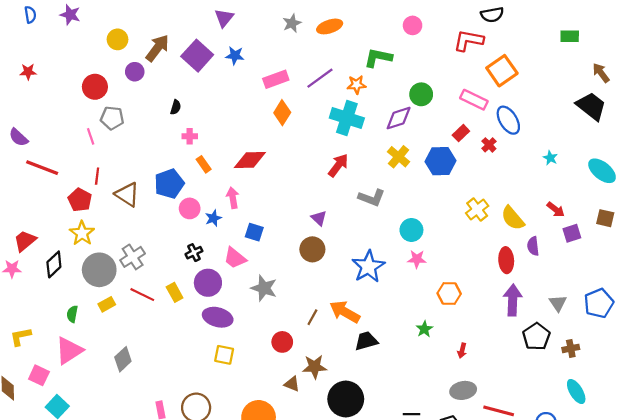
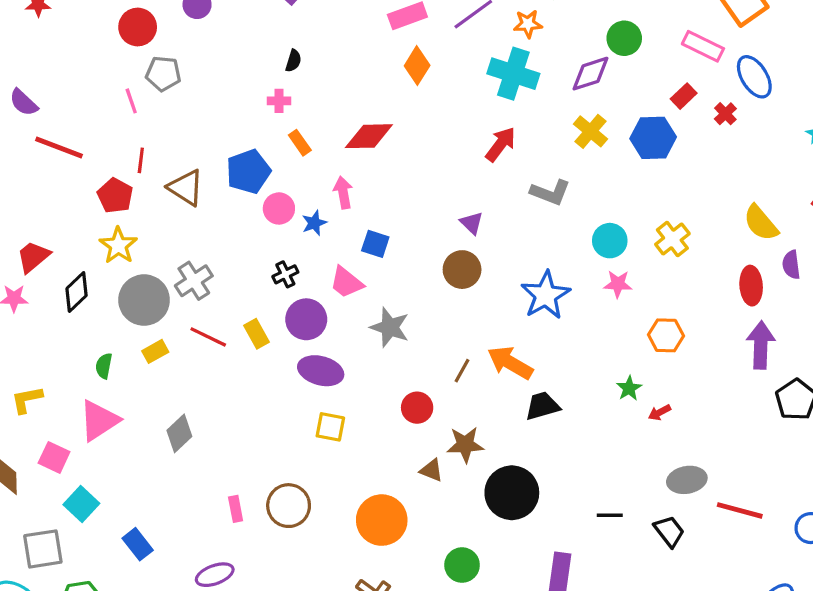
black semicircle: (176, 107) -> (293, 61), moved
yellow cross: (477, 210) -> (672, 239), moved
red arrow: (462, 351) -> (660, 412), moved, turned 48

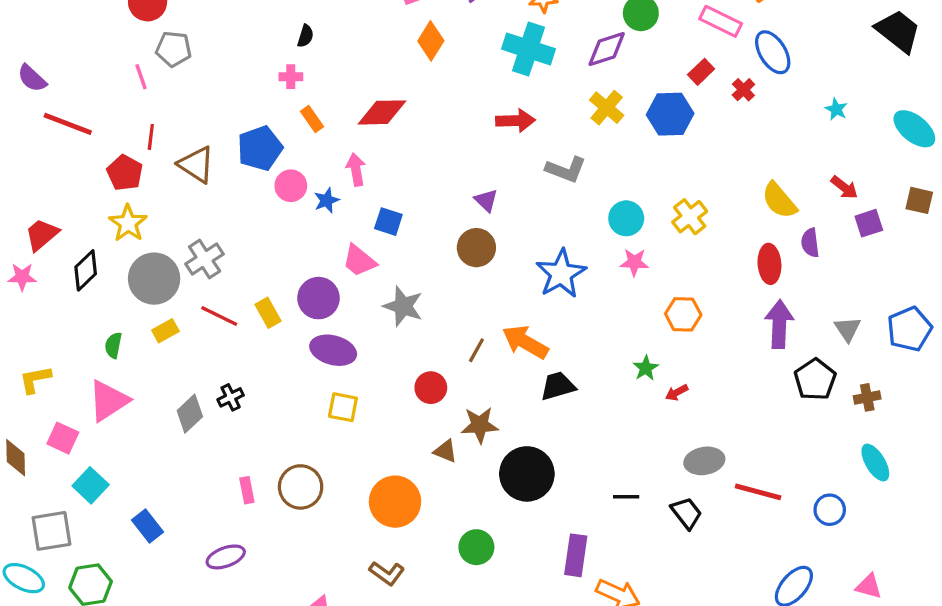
red arrow: (501, 144) -> (515, 121), turned 51
black cross: (285, 274) -> (231, 397), moved

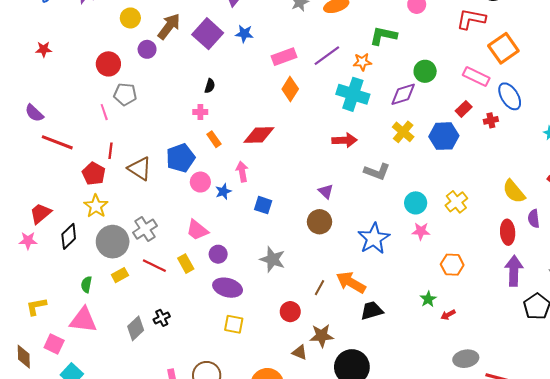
red cross: (743, 90) -> (491, 120), turned 32
pink trapezoid: (359, 261) -> (197, 230), moved
purple circle: (318, 298) -> (218, 254), size x0.7
pink triangle: (108, 401) -> (83, 320), turned 40

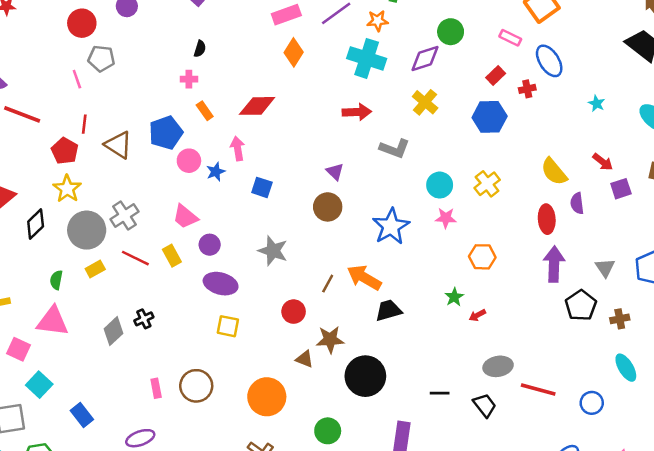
pink rectangle: (476, 77) -> (510, 38), size x0.7
blue hexagon: (444, 136) -> (490, 117), moved

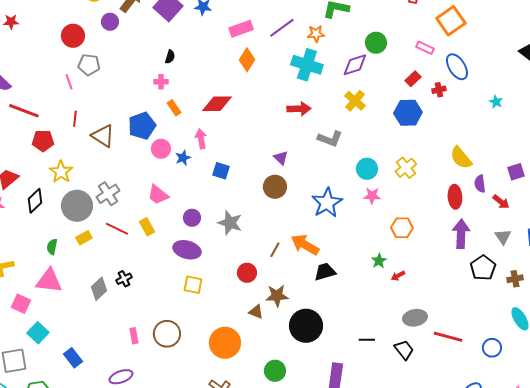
red pentagon: (65, 151) -> (43, 141), moved, turned -30
red arrow: (603, 162) -> (501, 202), moved
purple circle: (210, 245) -> (192, 218), moved

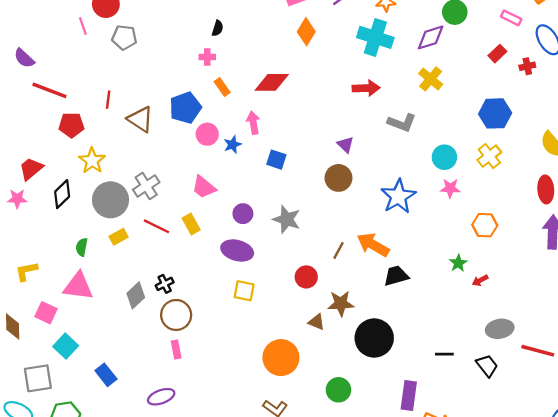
pink line: (69, 82) -> (83, 26), moved
blue hexagon: (408, 113) -> (495, 113), moved
brown circle: (167, 334) -> (176, 315), moved

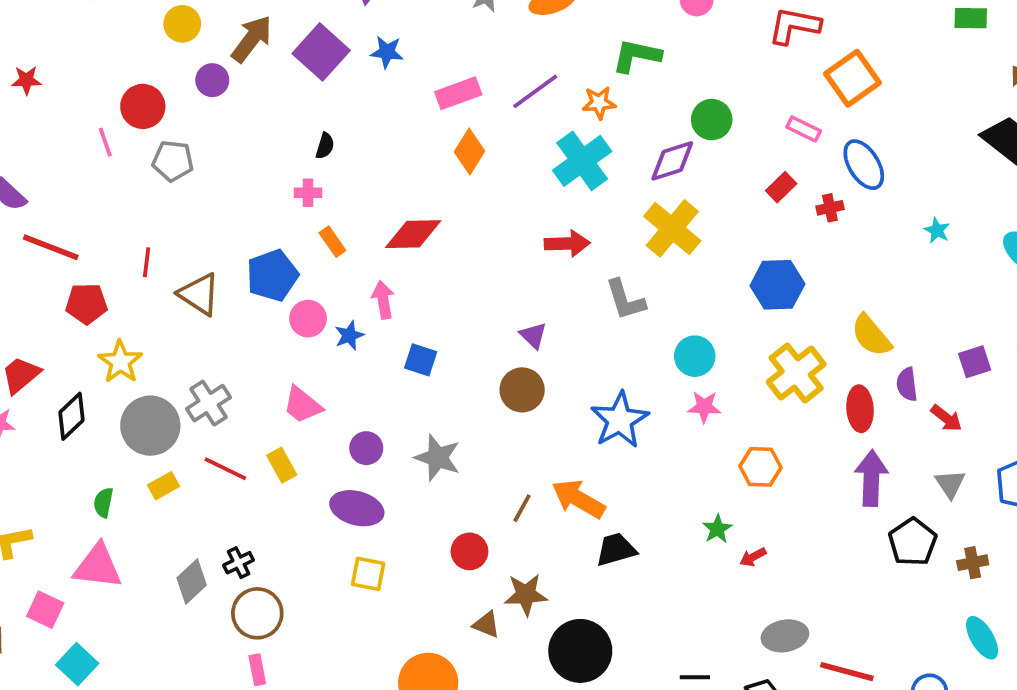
cyan cross: (375, 37) -> (582, 161), turned 36
yellow cross: (431, 79) -> (672, 228), size x1.4
gray L-shape: (402, 123) -> (625, 300), turned 52
yellow cross: (489, 156) -> (796, 373), moved, size x1.4

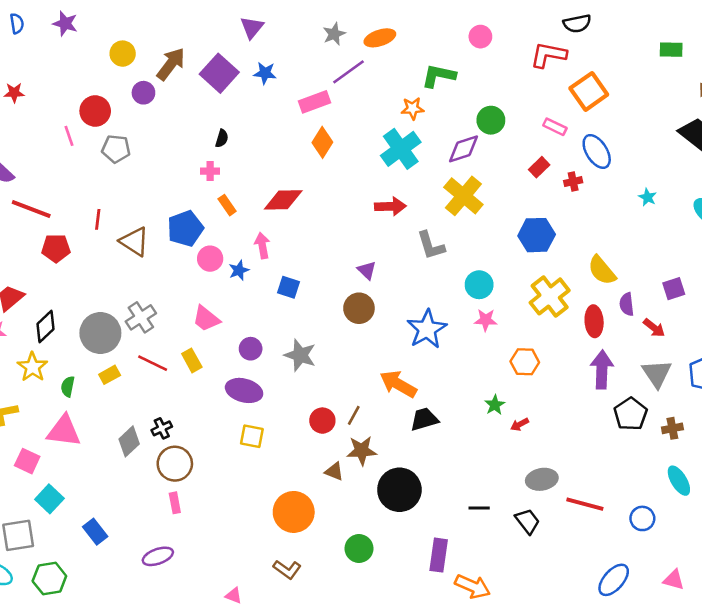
purple line: (535, 91) -> (349, 72), moved
yellow star: (120, 362) -> (32, 367), moved
gray triangle: (950, 484) -> (657, 374), size x1.4
brown line: (522, 508) -> (354, 415), moved

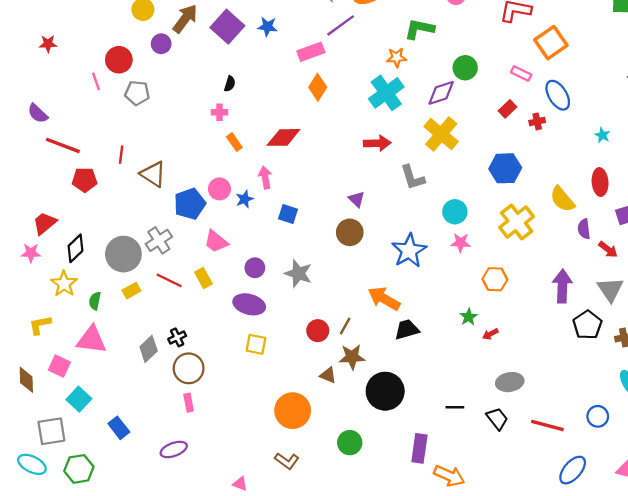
blue pentagon: (185, 229) -> (190, 204), moved
red ellipse: (594, 321) -> (600, 182), moved
red line: (585, 504) -> (547, 425), moved

